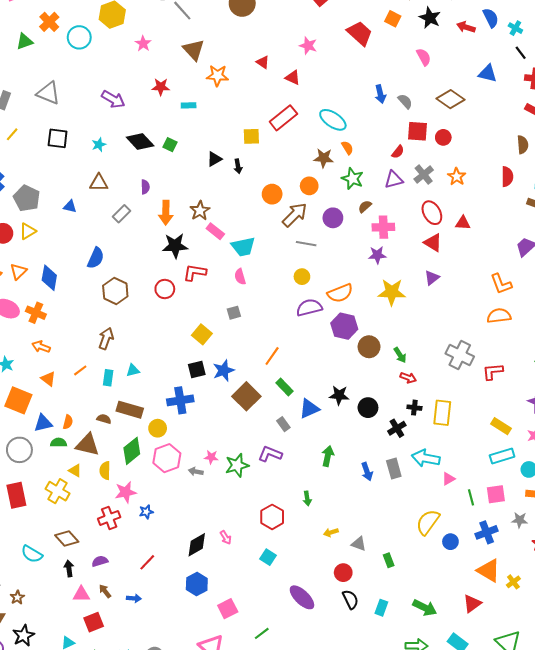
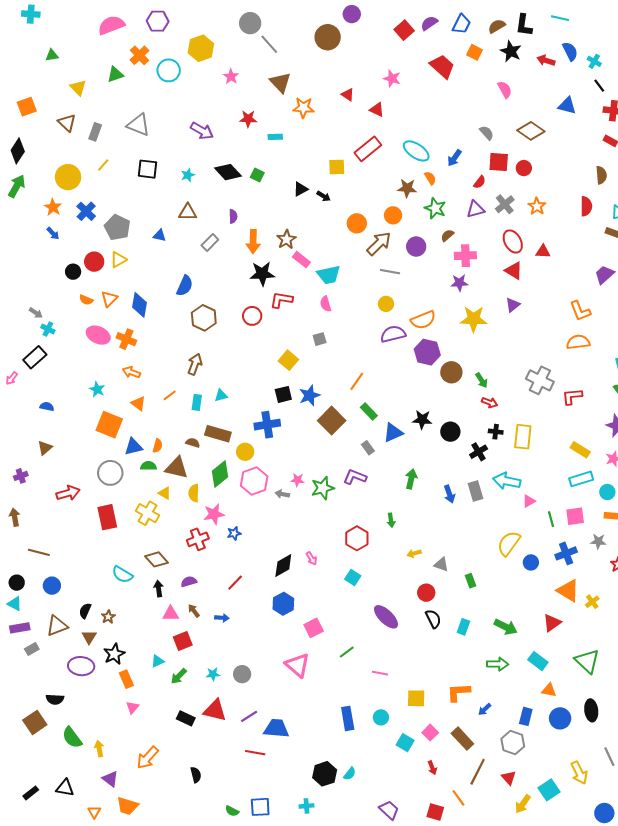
blue arrow: (380, 94) -> (454, 158), moved, turned 48
black arrow: (238, 166) -> (324, 196), turned -48

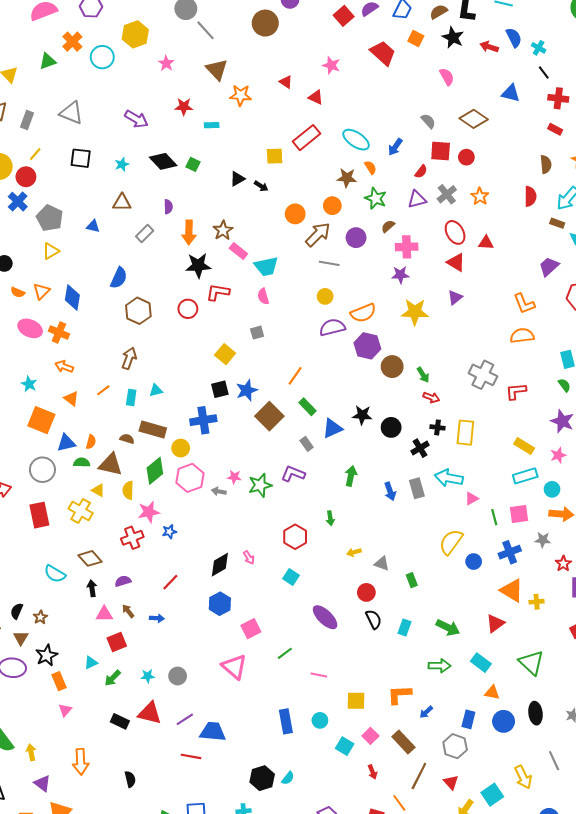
red circle: (94, 262) -> (26, 177), moved
yellow cross: (592, 602) -> (537, 602), turned 32
orange arrow: (148, 758) -> (81, 762), turned -45

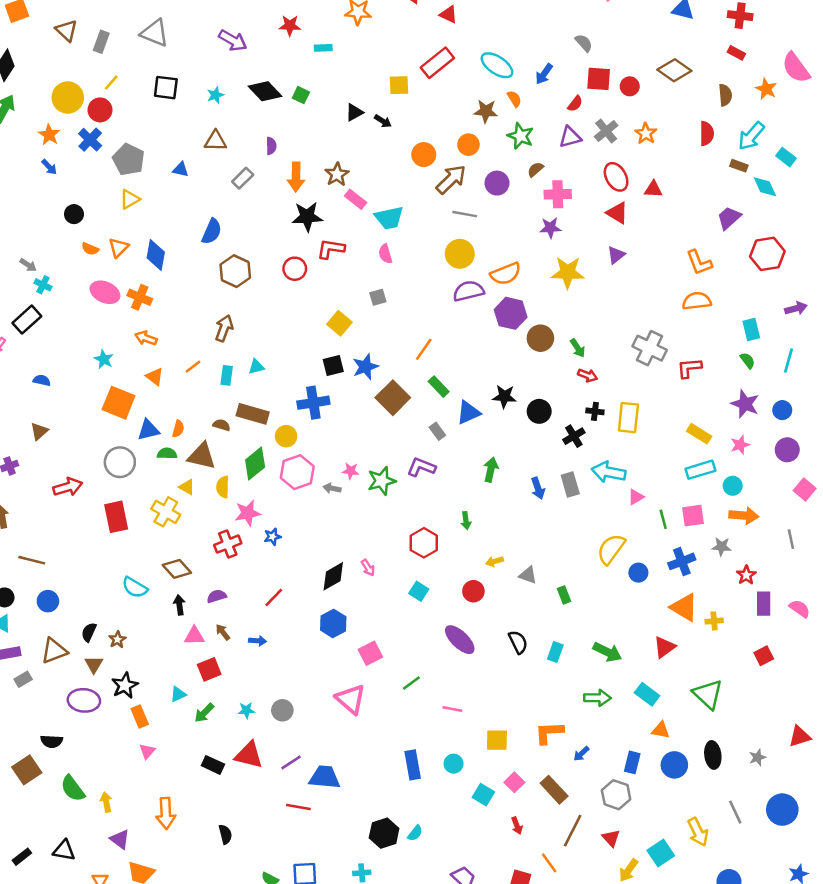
brown diamond: (474, 119) -> (674, 70), moved
yellow circle: (325, 296) -> (460, 254), size x1.5
red circle: (366, 592) -> (473, 591), moved

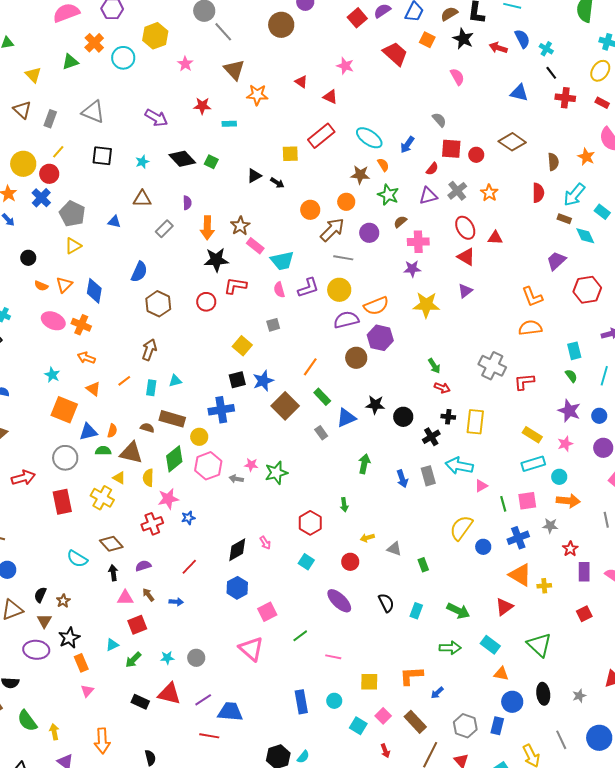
red rectangle: (736, 53) -> (602, 103), moved
brown circle: (540, 338) -> (356, 358), moved
purple L-shape: (421, 467) -> (308, 288), moved, turned 140
blue rectangle: (632, 762) -> (497, 726), moved

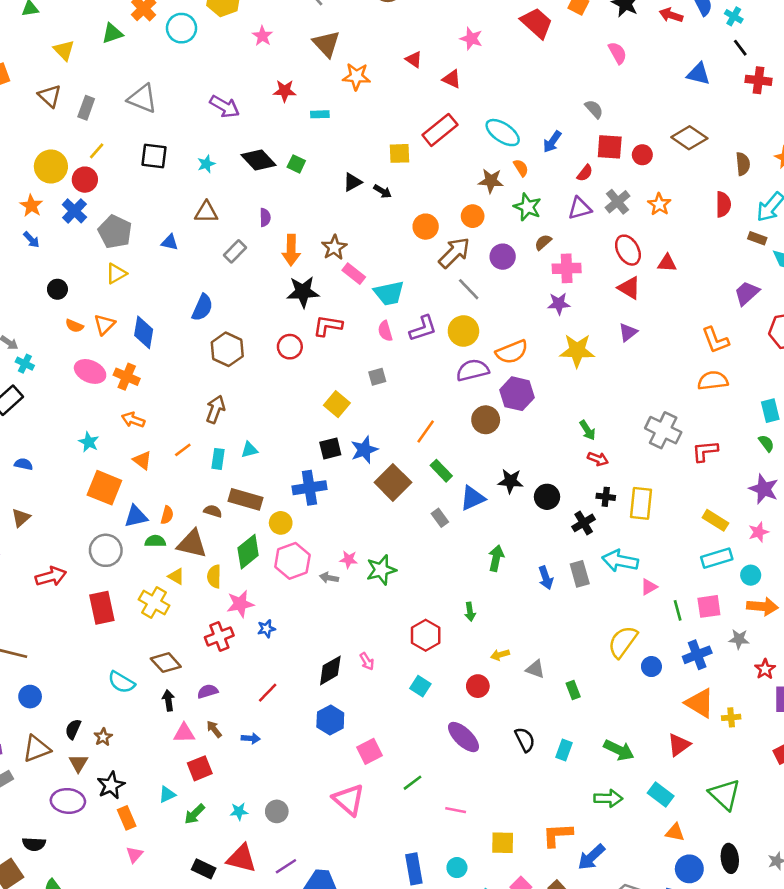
gray line: (343, 258) -> (469, 289), turned 36
blue arrow: (437, 693) -> (591, 857), size x1.6

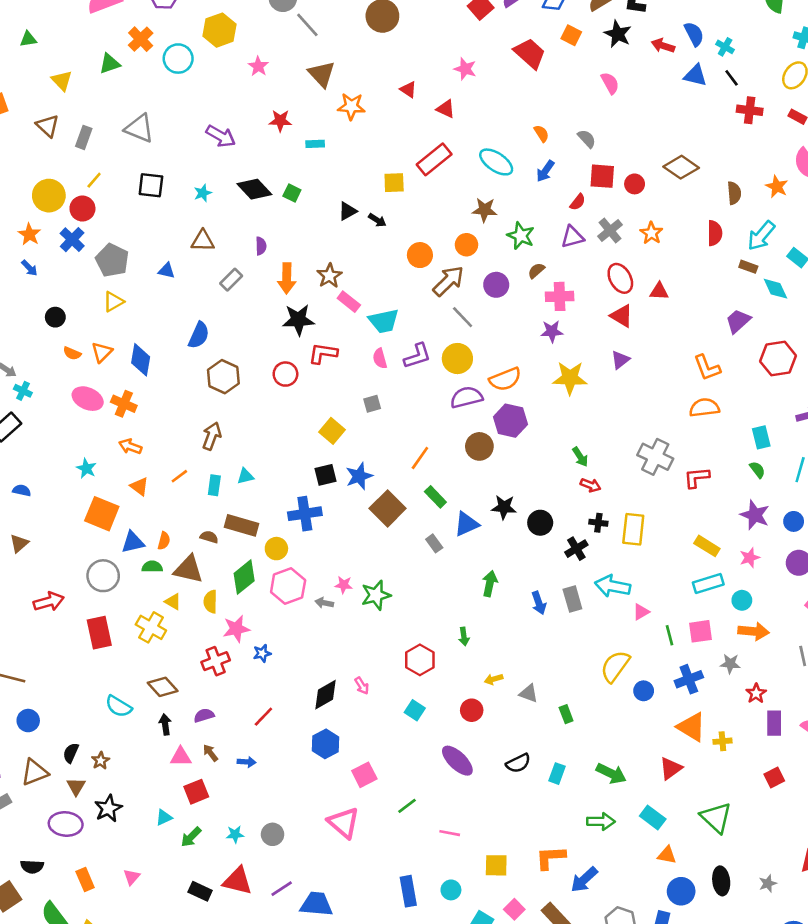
blue triangle: (698, 74) -> (695, 75), moved
orange semicircle: (521, 168) -> (541, 134), moved
black semicircle: (525, 740) -> (518, 763), turned 90
orange rectangle: (127, 818) -> (85, 880), moved

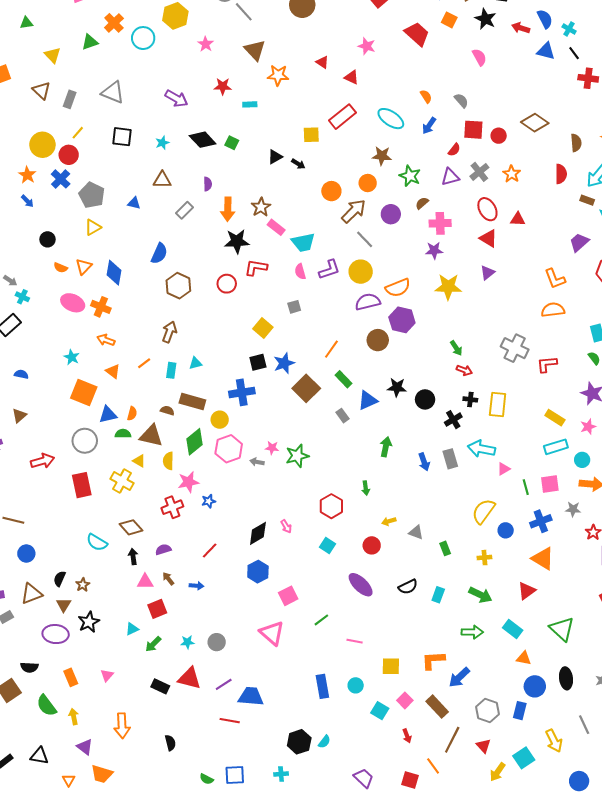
yellow cross: (722, 741) -> (484, 558), moved

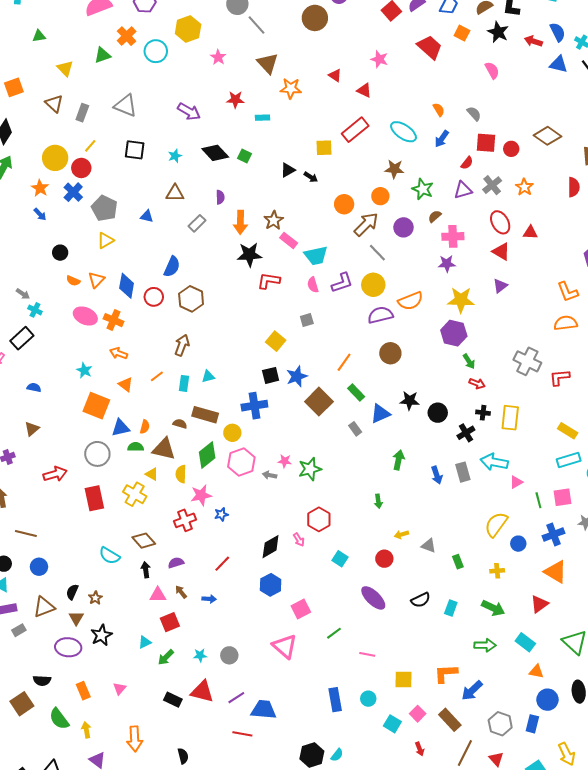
red circle: (227, 284) -> (154, 297), moved
purple hexagon: (402, 320) -> (454, 333), moved
red hexagon: (331, 506) -> (319, 519), moved

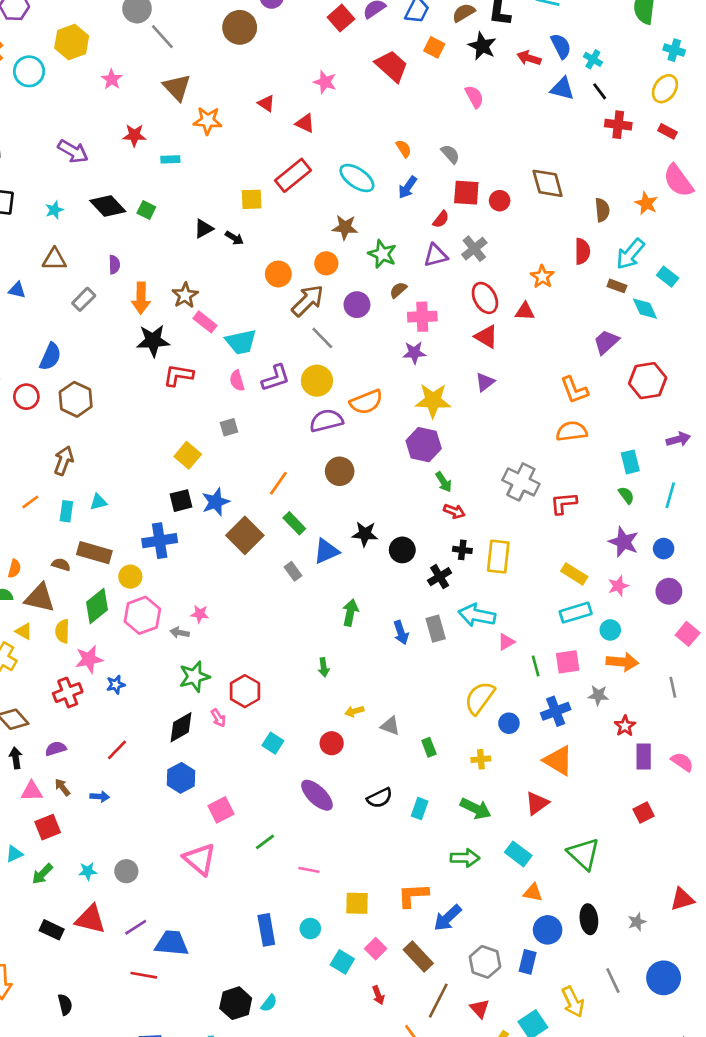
brown diamond: (547, 136) -> (548, 183), turned 40
orange star: (524, 187) -> (542, 277), moved
green star: (310, 469) -> (194, 677), moved

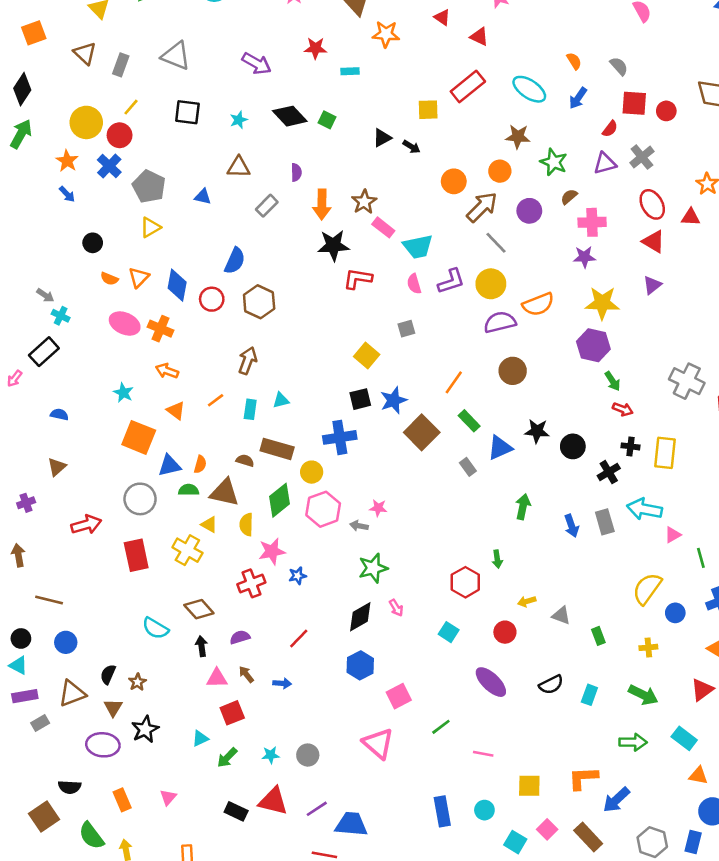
red hexagon: (245, 691) -> (465, 582), moved

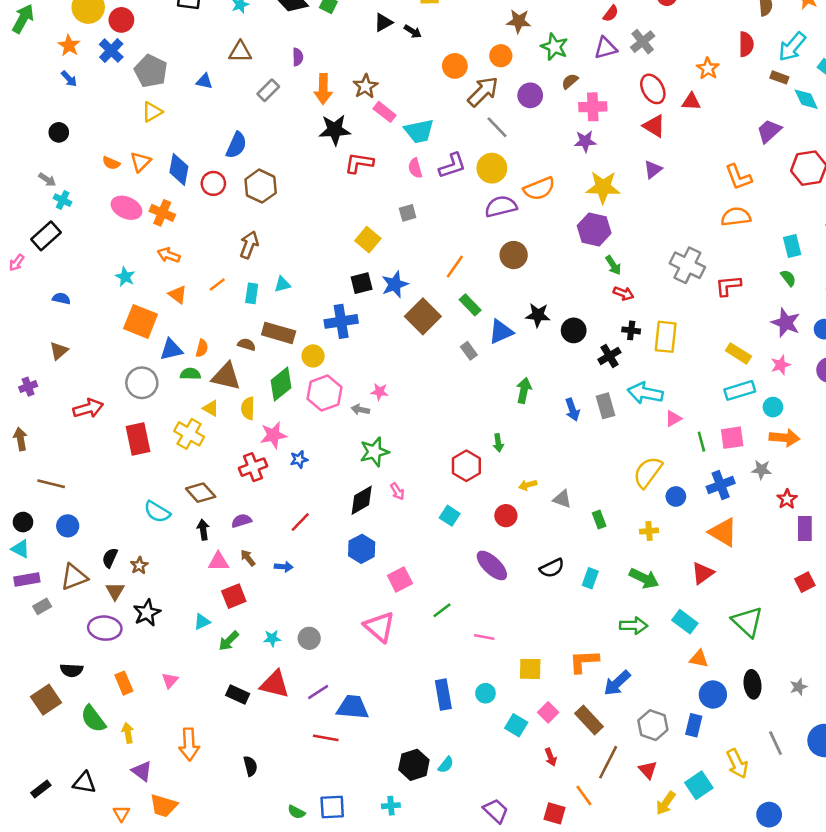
black circle: (93, 243) -> (59, 132), moved

